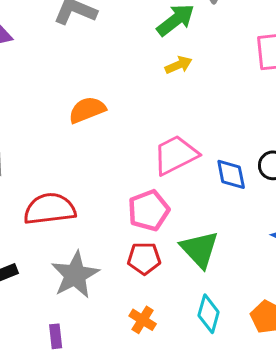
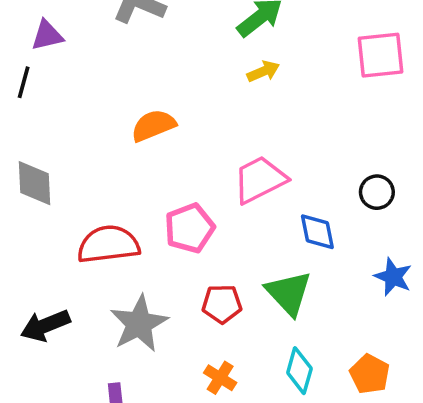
blue diamond: (231, 174) -> (317, 232), moved
pink pentagon: (149, 210) -> (189, 228), moved

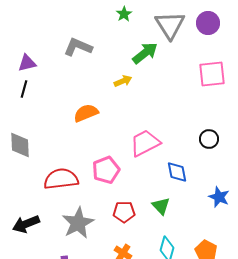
yellow arrow: (263, 71) -> (123, 81), moved
black line: (24, 82) -> (24, 89), moved
black circle: (377, 192) -> (209, 139), moved
green triangle: (289, 293) -> (161, 206), size x0.7

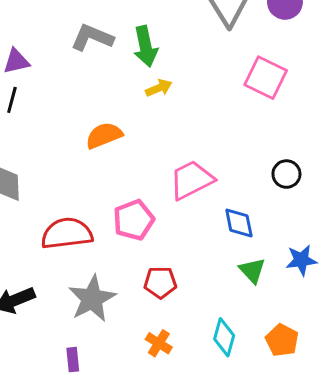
green arrow: (145, 53) -> (145, 46), moved, turned 116
pink square: (212, 74) -> (266, 78), moved, turned 32
blue star: (219, 197) -> (301, 260), turned -30
green triangle: (161, 206) -> (252, 271), moved

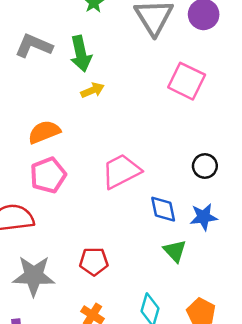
pink pentagon: (134, 220) -> (48, 175), moved
blue star: (301, 260) -> (204, 217), moved
gray star: (92, 299) -> (34, 276), turned 30

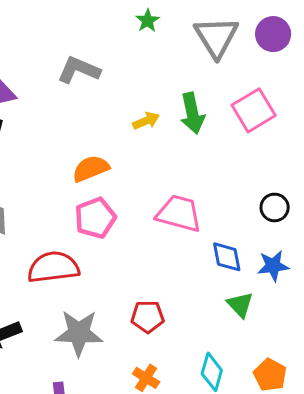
green arrow: (81, 54) -> (192, 113), moved
pink square: (187, 81) -> (254, 110), turned 33
pink trapezoid: (121, 171) -> (179, 213), turned 42

